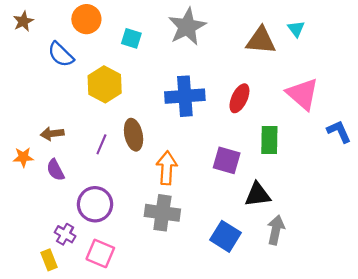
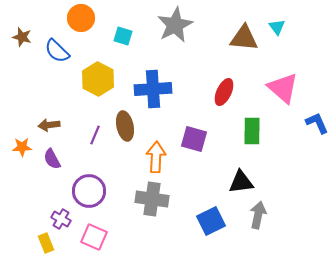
brown star: (23, 21) -> (22, 37), moved, turned -30
blue cross: (185, 96) -> (153, 89), moved
purple square: (227, 160) -> (194, 139), moved
blue square: (226, 236) -> (211, 221), turned 32

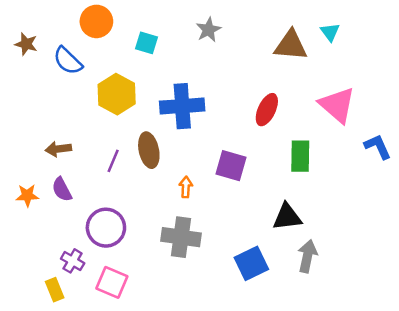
gray star: (175, 25) -> (208, 30), size x0.6
orange star: (22, 147) -> (27, 195), moved
orange arrow: (156, 157) -> (186, 187), size x0.6

